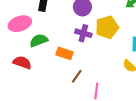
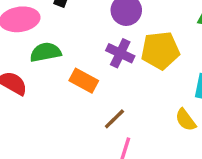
brown line: (77, 76) -> (114, 119), moved

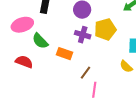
green semicircle: (46, 52) -> (40, 41), turned -114

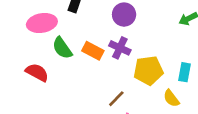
yellow pentagon: (105, 29) -> (148, 71), moved
orange rectangle: (64, 54) -> (93, 51), moved

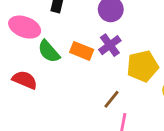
pink ellipse: (42, 23) -> (25, 27), turned 36
purple cross: (120, 48) -> (110, 45), turned 35

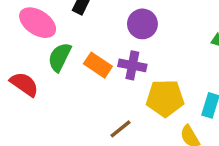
purple cross: (110, 45) -> (132, 65), turned 35
green semicircle: (49, 51) -> (60, 57), turned 55

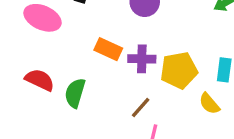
green semicircle: (60, 57) -> (75, 93), moved
purple cross: (132, 65) -> (142, 59), moved

